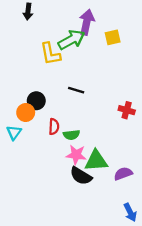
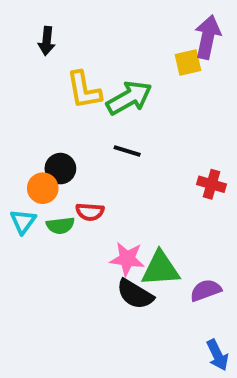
black arrow: (28, 12) -> (47, 41), moved
purple arrow: (87, 22) -> (208, 37), moved
green arrow: (71, 40) -> (129, 98), moved
red semicircle: (54, 127) -> (90, 212), turned 91
green semicircle: (71, 135) -> (60, 225), moved

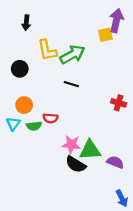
black circle: (60, 169) -> (20, 69), moved
purple semicircle: (206, 290) -> (115, 162), turned 42

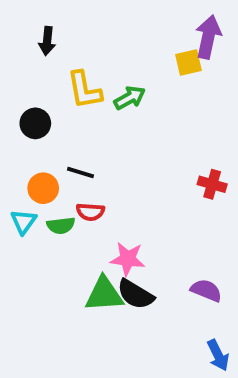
green arrow: (72, 55) -> (130, 98), size x0.7
black line: (71, 84) -> (80, 172), moved
green triangle: (90, 150) -> (104, 294), moved

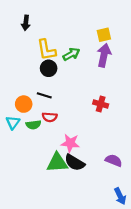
purple arrow: (208, 37) -> (104, 55), moved
black circle: (35, 123) -> (49, 68), moved
red cross: (212, 184) -> (101, 104), moved

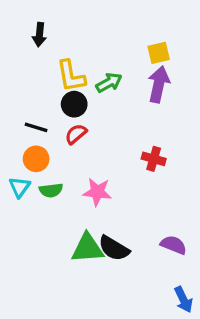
black line: (44, 95) -> (36, 127), moved
red semicircle: (50, 117) -> (76, 134), moved, turned 136
pink star: (70, 143) -> (97, 192), moved

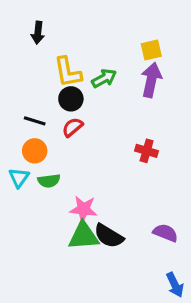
pink star: (97, 192) -> (84, 209), moved

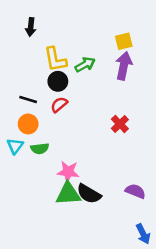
red cross: (147, 151) -> (120, 124), turned 30

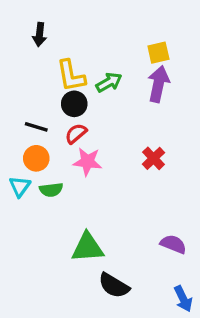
pink star: (68, 172) -> (87, 162), moved
black semicircle: (89, 194) -> (114, 285), moved

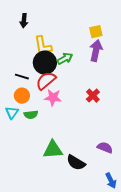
green arrow: (109, 82) -> (65, 59), moved
black circle: (74, 104) -> (45, 63), size x1.5
red semicircle: (76, 134) -> (46, 81), size x1.5
black semicircle: (114, 285) -> (76, 163), moved

